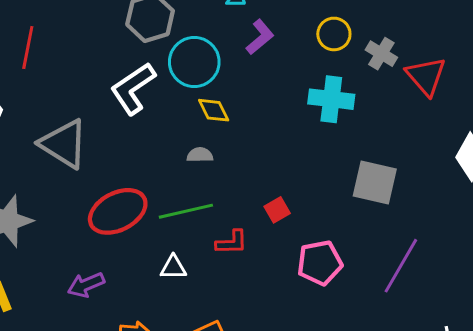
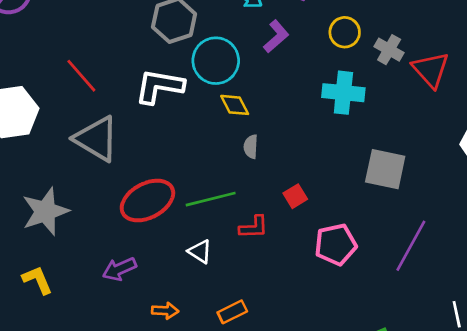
red line: (28, 47) -> (81, 76), moved, turned -51
white L-shape: (133, 88) -> (159, 86), turned 45
gray semicircle: (200, 155) -> (251, 147), moved, turned -85
white triangle: (173, 267) -> (200, 251), turned 35

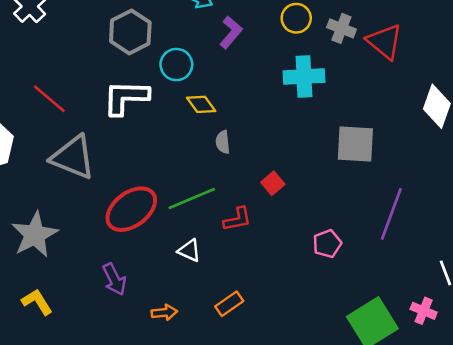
cyan circle: (216, 61) -> (176, 65), size x0.7
pink pentagon: (336, 245) -> (327, 244), moved, size x0.7
purple arrow: (119, 269) -> (114, 279), turned -84

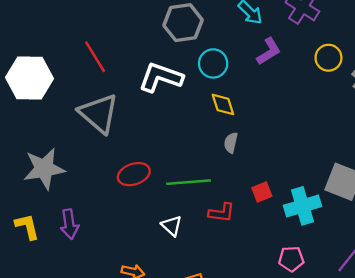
cyan cross: (304, 77) -> (302, 206), moved, turned -32
red ellipse: (131, 209) -> (134, 174), size x0.7
purple arrow: (114, 279) -> (69, 224), moved

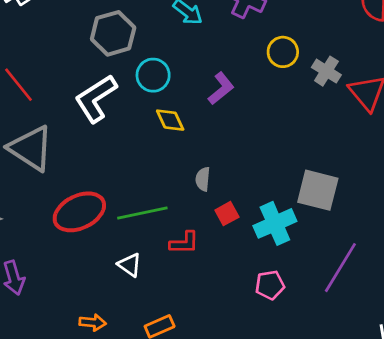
purple L-shape: (269, 51) -> (221, 88), moved
white L-shape: (161, 77) -> (96, 98), turned -45
gray semicircle: (231, 143) -> (203, 179), moved
red ellipse: (134, 174) -> (79, 212), size x1.4

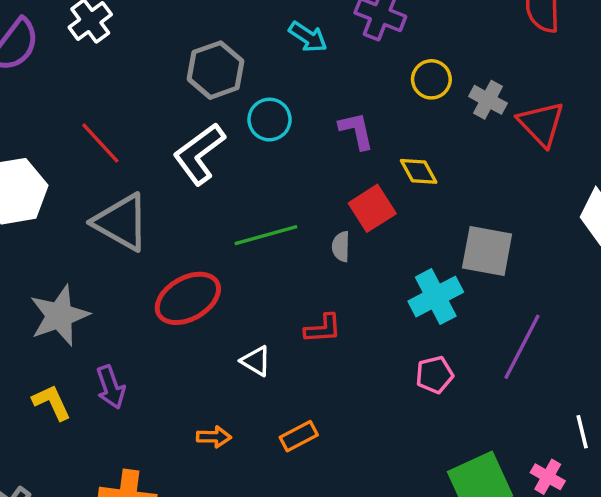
purple L-shape: (221, 88) -> (356, 131), turned -60
yellow diamond: (170, 120) -> (419, 171), moved
green line: (142, 213) -> (266, 235), moved
red square: (227, 214) -> (372, 208), moved, size x1.5

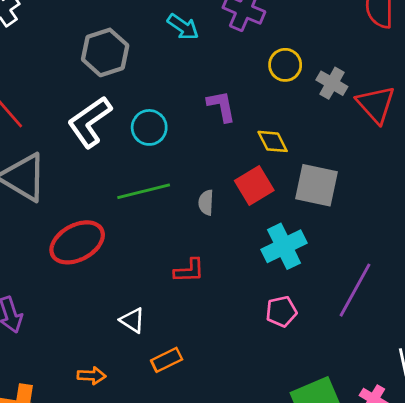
cyan circle: (270, 120) -> (149, 127), moved
red square: (372, 208) -> (254, 185), moved
gray square: (487, 251) -> (317, 185), moved
white triangle: (256, 361) -> (133, 320), moved
orange arrow: (214, 437) -> (92, 376), moved

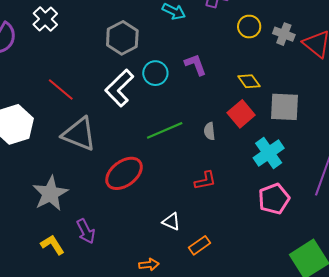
purple L-shape: (221, 106) -> (196, 65), moved
cyan circle: (149, 127) -> (155, 73), moved
pink pentagon: (281, 312) -> (274, 199), size x1.4

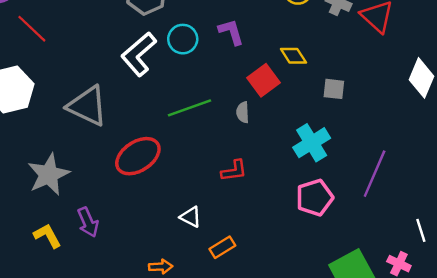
red line: (61, 89) -> (32, 29), moved
gray square: (284, 107) -> (334, 89), size x0.6
red square: (241, 114) -> (264, 80), moved

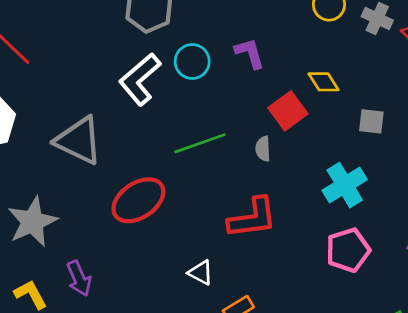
red L-shape: (234, 171) -> (252, 218), size x1.6

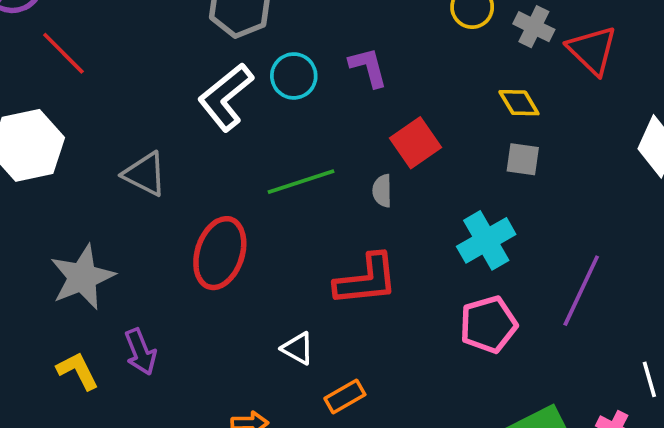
yellow diamond: (324, 82) -> (519, 103), moved
gray triangle: (79, 141) -> (145, 174), size x0.7
red ellipse: (138, 200) -> (220, 253), turned -40

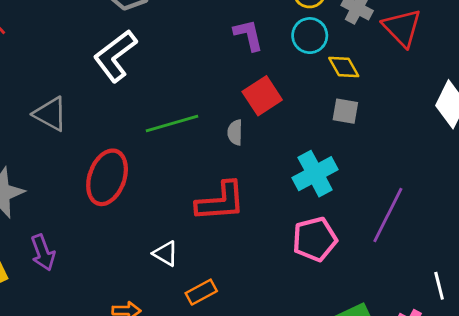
purple L-shape: (368, 67) -> (248, 35), moved
cyan circle: (294, 76) -> (310, 36), moved

